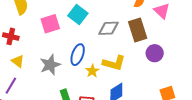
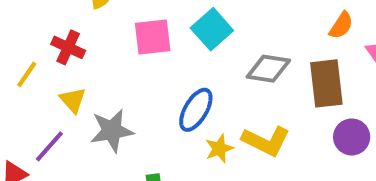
gray star: (50, 65) -> (112, 131), moved

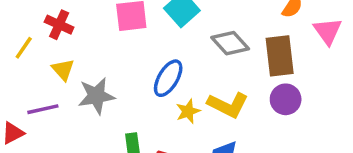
gray diamond: (268, 69) -> (230, 43), turned 39
purple circle: (352, 137) -> (286, 99), moved
purple line: (49, 146) -> (43, 109), turned 36

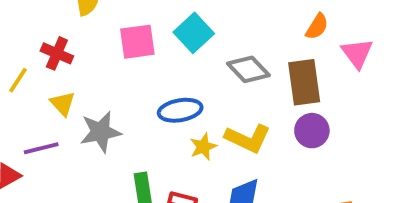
blue ellipse: (168, 78) -> (180, 110), turned 51

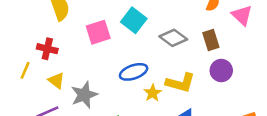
brown rectangle: (304, 82) -> (211, 40), size x0.7

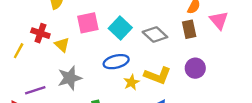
cyan square: (134, 20) -> (120, 28), moved
brown rectangle: (211, 40) -> (189, 29), moved
yellow triangle: (56, 81) -> (62, 45), moved

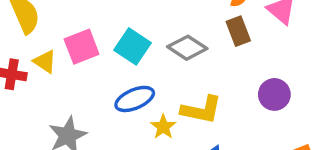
yellow triangle: (62, 45) -> (45, 62), moved
purple circle: (195, 68) -> (274, 94), moved

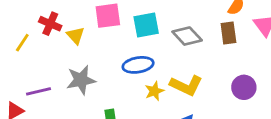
cyan square: (132, 46) -> (146, 25), turned 32
yellow triangle: (45, 62) -> (76, 35), moved

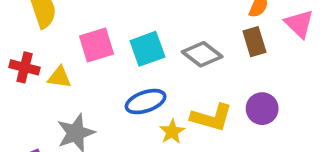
yellow triangle: (76, 35) -> (59, 77), turned -30
purple circle: (244, 87) -> (262, 109), moved

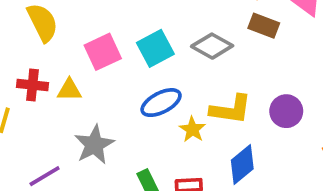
brown rectangle: (254, 42) -> (264, 26), turned -44
purple circle: (262, 109) -> (286, 111), moved

